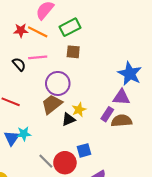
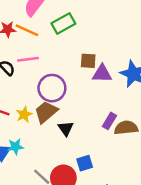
brown square: (73, 52) -> (88, 61), moved
purple triangle: (121, 97) -> (102, 74), moved
yellow star: (79, 110) -> (24, 115), moved
black triangle: (69, 119) -> (66, 129), turned -40

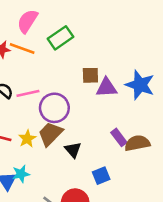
pink line: (28, 59) -> (28, 93), moved
purple rectangle: (109, 121) -> (119, 137), turned -63
blue square: (85, 163) -> (101, 176), moved

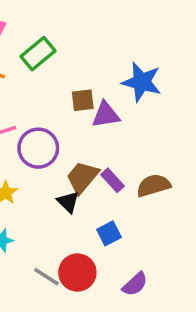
blue star: (140, 85) -> (142, 82), moved
brown trapezoid: (50, 134) -> (82, 177), moved
purple rectangle: (119, 137) -> (113, 180), moved

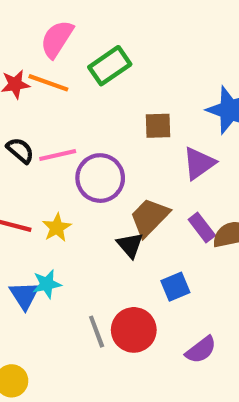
purple triangle: (106, 115) -> (199, 163), moved, turned -32
purple rectangle: (113, 180) -> (202, 227), moved
gray line: (46, 277) -> (97, 332), turned 32

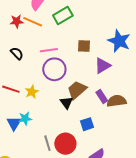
pink line: (58, 155) -> (49, 50), moved

